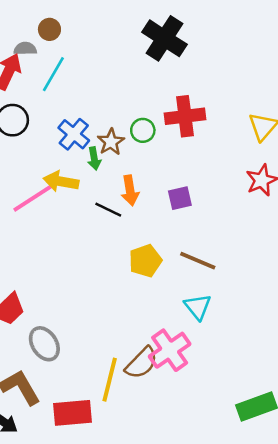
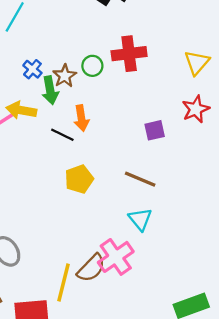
blue cross: (74, 134) -> (32, 69), size x0.7
green arrow: (94, 158) -> (50, 90), size x1.4
purple square: (180, 198) -> (155, 130), moved
yellow pentagon: (145, 261) -> (79, 179), moved

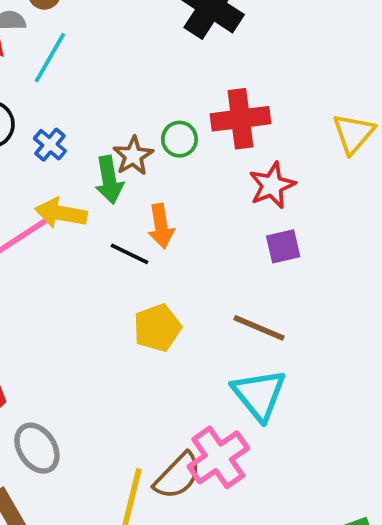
blue cross: (32, 69) -> (50, 145), moved
red star: (196, 109) -> (272, 185), moved
cyan triangle: (140, 219) -> (259, 394), size x1.4

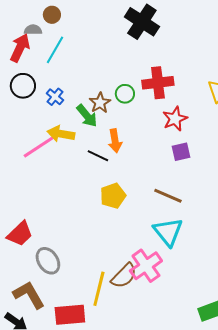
green arrow: (109, 180) -> (87, 116), turned -30

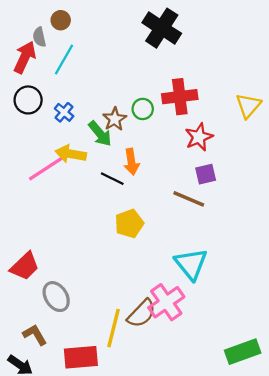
gray semicircle: (33, 30) -> (39, 37), turned -102
brown line: (168, 196) -> (189, 199), moved
brown L-shape: (29, 295) -> (35, 335), size x0.7

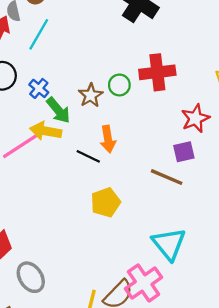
green arrow: (100, 134) -> (58, 110), moved
red star: (199, 137) -> (195, 118), moved

